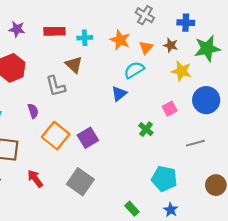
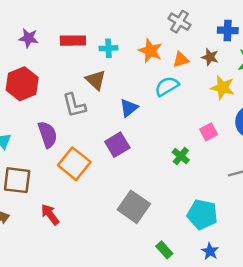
orange triangle: (146, 47) -> (181, 60), turned 32
blue triangle: (119, 94) -> (129, 108), moved
purple semicircle: (33, 111) -> (48, 134), size x1.5
purple square: (88, 138) -> (117, 145), moved
gray square: (80, 182) -> (134, 207), moved

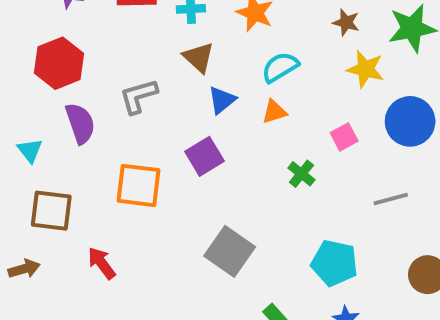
orange triangle: (181, 60) -> (274, 112), moved
brown triangle: (96, 80) -> (199, 57), moved
gray L-shape: (74, 105) -> (139, 96), turned 88
purple semicircle: (48, 134) -> (80, 123), moved
orange square: (74, 164) -> (139, 185), turned -32

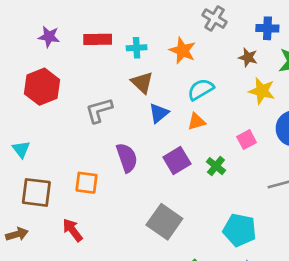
purple semicircle: (80, 123) -> (127, 158), moved
purple square: (204, 156) -> (177, 160), moved
orange square: (139, 185) -> (86, 183), moved, size x0.7

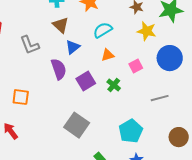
gray L-shape: (99, 110) -> (30, 45), turned -95
orange triangle: (196, 121) -> (108, 55), moved
purple semicircle: (127, 158) -> (59, 69), moved
cyan pentagon: (240, 230) -> (131, 131), turned 30

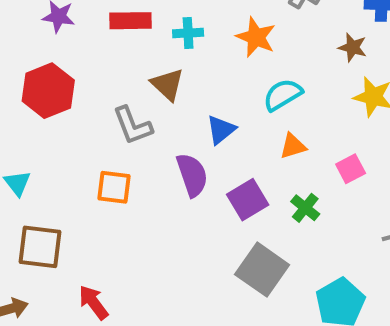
brown triangle: (61, 25) -> (167, 84), moved
orange square: (21, 97) -> (114, 187), moved
gray square: (77, 125) -> (262, 270), moved

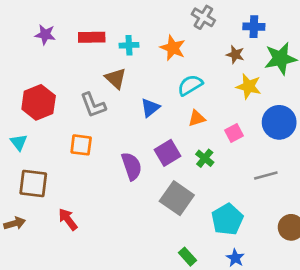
red hexagon: (48, 91) -> (39, 102), moved
purple semicircle: (192, 175) -> (132, 166), moved

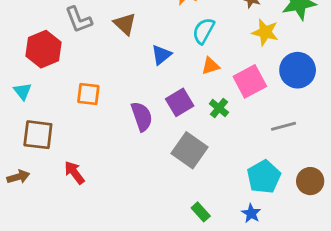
cyan semicircle: (190, 85) -> (204, 31), turned -30
gray L-shape: (93, 105) -> (79, 20), moved
pink square: (234, 133) -> (250, 81), size x1.6
cyan pentagon: (227, 219) -> (264, 177), moved

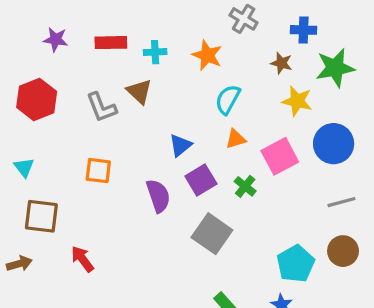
gray L-shape: (79, 20) -> (101, 107), moved
red hexagon: (44, 49) -> (37, 99), moved
blue triangle: (161, 55) -> (180, 145), moved
gray line: (284, 126) -> (341, 202), moved
brown circle: (310, 181) -> (343, 251), moved

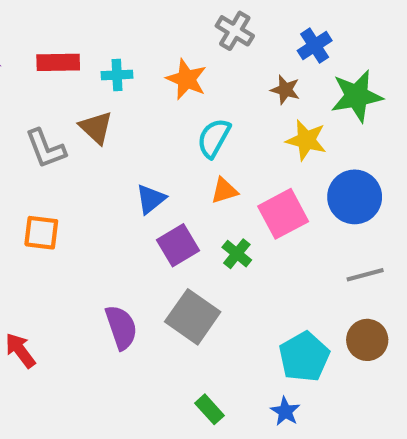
blue cross: (304, 30) -> (315, 46), turned -35
purple semicircle: (158, 196) -> (121, 327), moved

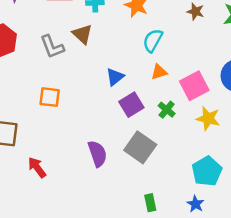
yellow star: (306, 140) -> (208, 118), moved
green rectangle: (210, 409) -> (150, 203), turned 30

